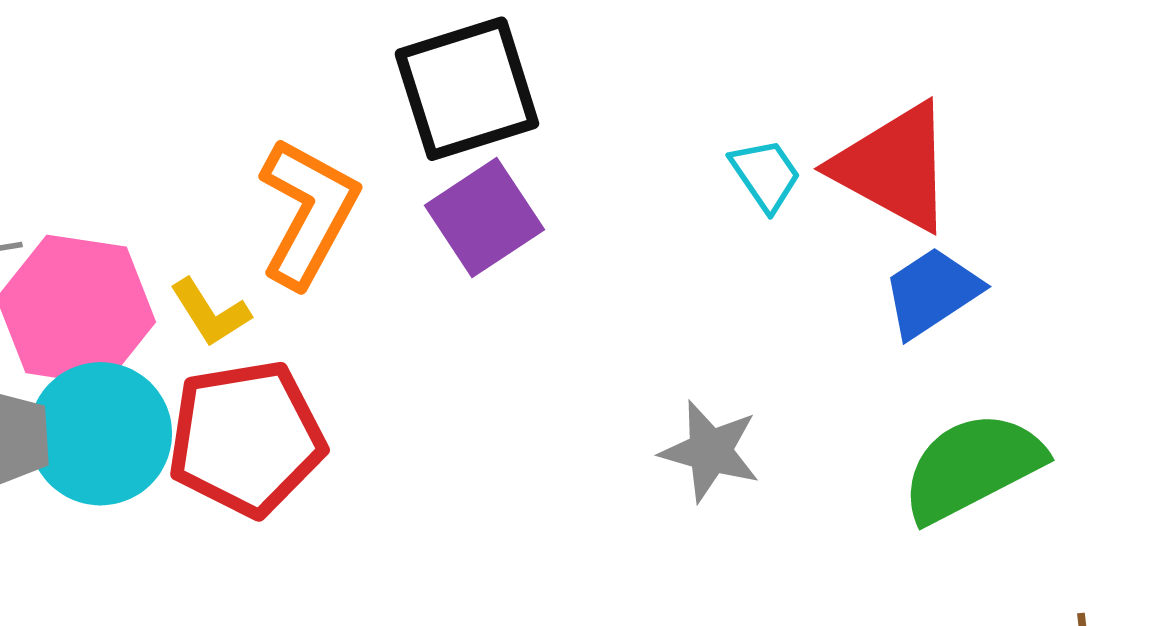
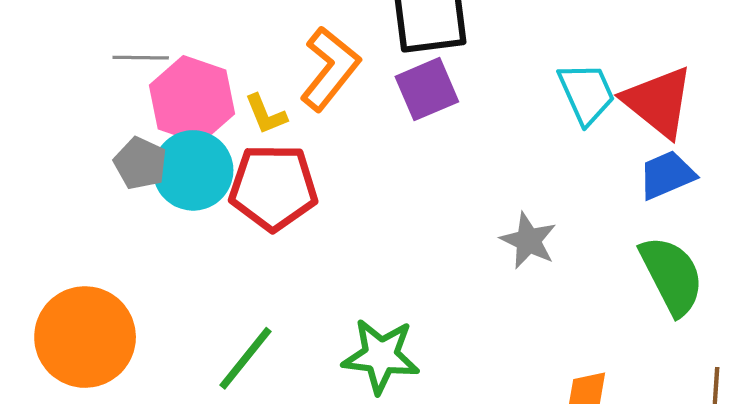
cyan trapezoid: (766, 175) -> (586, 93), size x1.5
green semicircle: (972, 467) -> (672, 275), turned 80

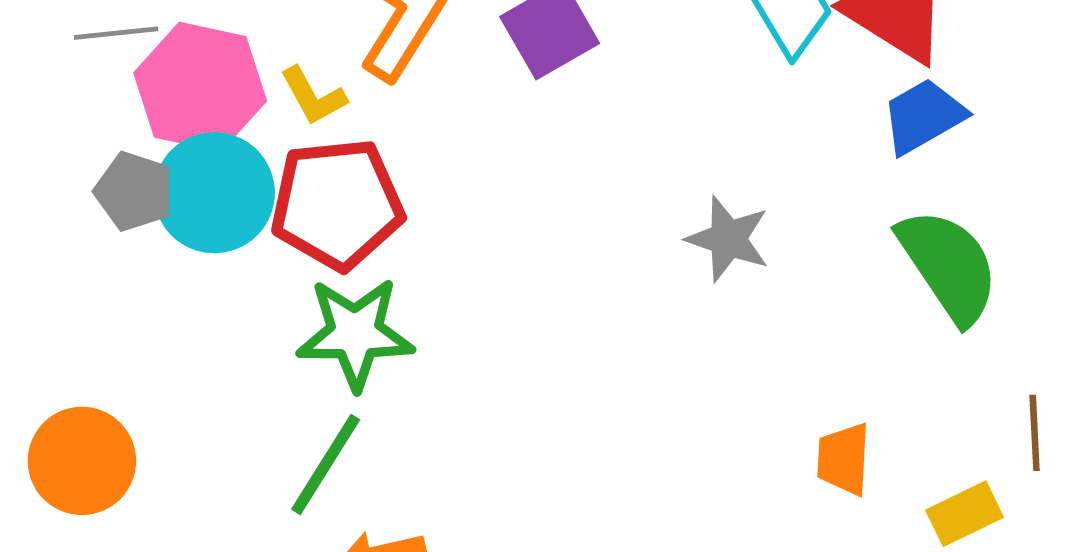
orange circle: (85, 337) -> (82, 461), size x0.7
green star: (381, 356) -> (355, 333), moved

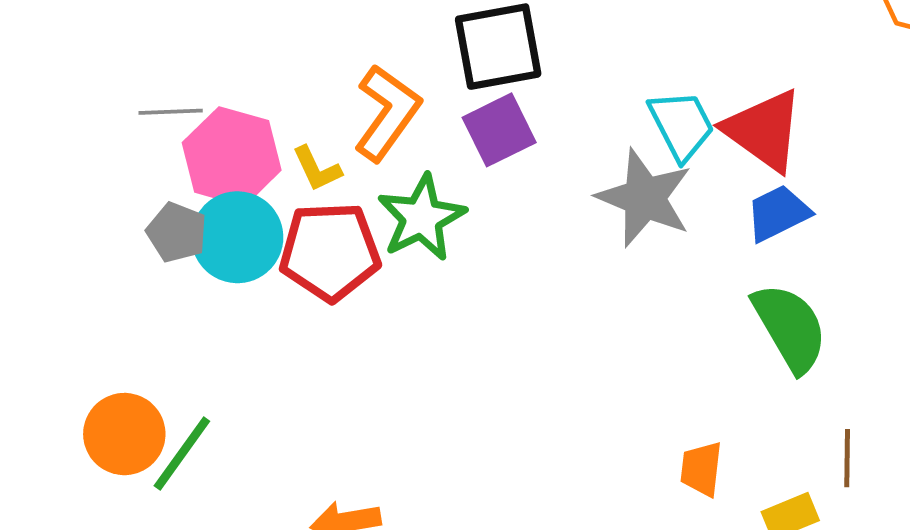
gray star: (728, 239) -> (644, 198), moved, size x1.5
green star: (355, 333) -> (422, 218), moved, turned -30
green line: (326, 464) -> (182, 453), moved

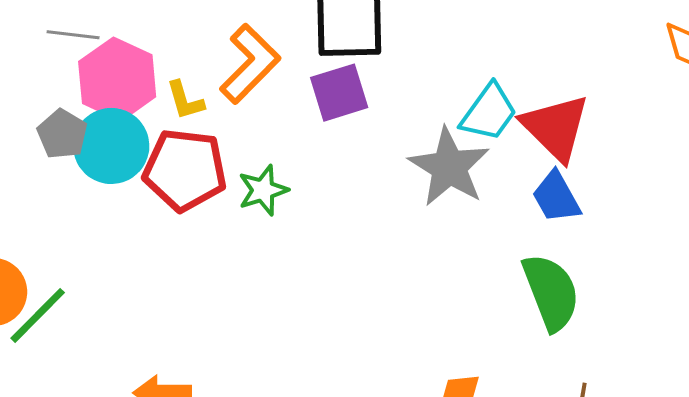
cyan trapezoid: (681, 125) -> (489, 112), turned 54
blue trapezoid: (778, 213) -> (556, 197), turned -102
green star: (422, 218) -> (263, 190), moved, size x0.7

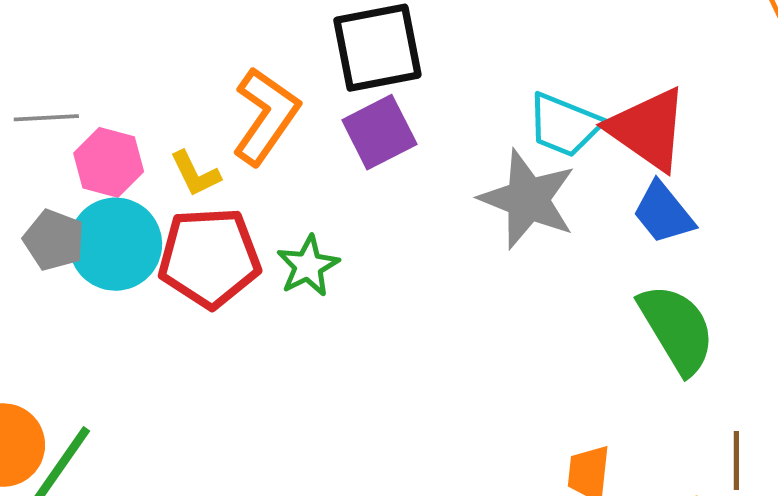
pink hexagon: (117, 79) -> (109, 162), size x0.7
cyan trapezoid: (489, 112) -> (564, 125), turned 86

